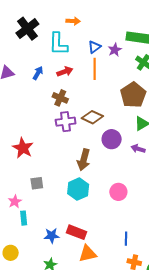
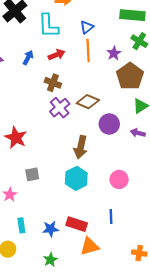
purple star: (115, 50) -> (114, 53), moved
purple cross: (66, 122) -> (60, 108), turned -30
cyan rectangle: (24, 218) -> (21, 225), moved
blue line: (126, 239) -> (111, 216), moved

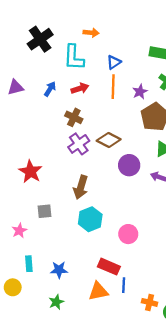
brown arrow: (81, 147) -> (81, 187), moved
pink circle: (119, 179) -> (128, 234), moved
blue line: (111, 216) -> (124, 285), moved
red rectangle: (77, 224) -> (109, 267), moved

